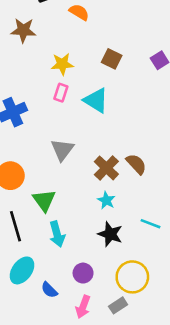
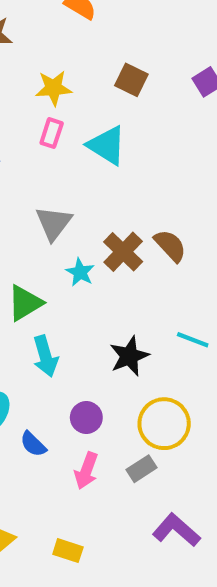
green triangle: (44, 200) -> (25, 303), turned 35
cyan star: (106, 200) -> (80, 272), moved
black star: (110, 234) -> (129, 356), turned 30

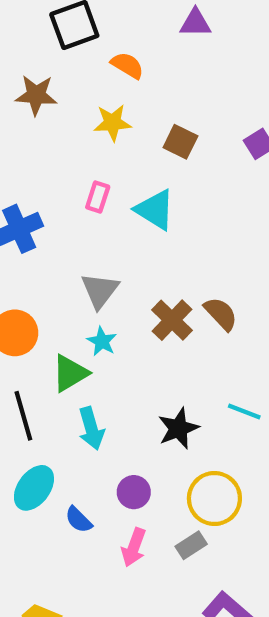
yellow star: (54, 88) -> (113, 123), moved
cyan star: (80, 272) -> (102, 341), moved

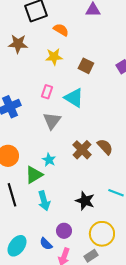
gray triangle: (100, 290) -> (52, 121), moved
black star: (178, 428) -> (85, 201), turned -30
cyan ellipse: (34, 488) -> (17, 246), moved
blue semicircle: (79, 520) -> (46, 244), moved

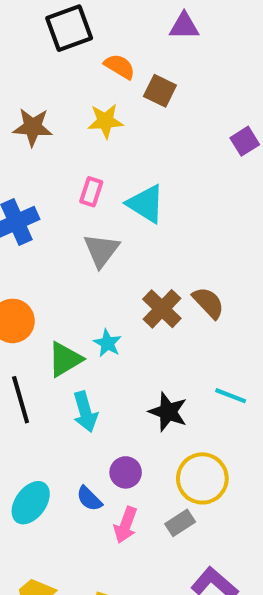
brown star: (18, 44) -> (33, 127), moved
brown square: (86, 66) -> (160, 91), moved
cyan star: (49, 160) -> (107, 343), moved

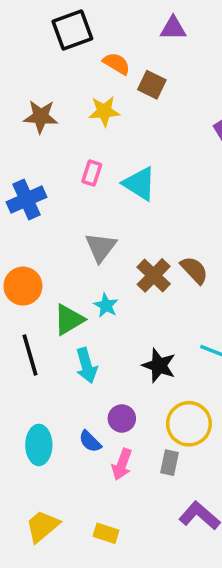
gray triangle: (101, 250) -> (101, 247), moved
cyan ellipse: (31, 503) -> (39, 445), turned -36
gray rectangle: (180, 523) -> (170, 463), turned -45

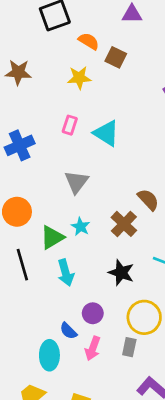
brown star: (41, 117) -> (18, 72), moved
brown cross: (154, 275) -> (124, 224), moved
cyan ellipse: (39, 445) -> (49, 355), moved

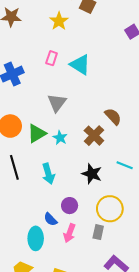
yellow star: (79, 78) -> (59, 21), turned -30
green triangle: (52, 237) -> (37, 133), moved

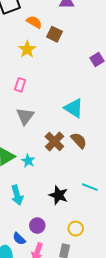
cyan triangle: (80, 65) -> (74, 108), moved
gray triangle: (57, 103) -> (25, 116), moved
brown cross: (94, 136) -> (54, 141), moved
yellow circle: (110, 209) -> (76, 229), size x0.6

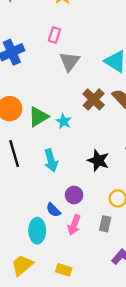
gray triangle: (25, 116) -> (69, 61), moved

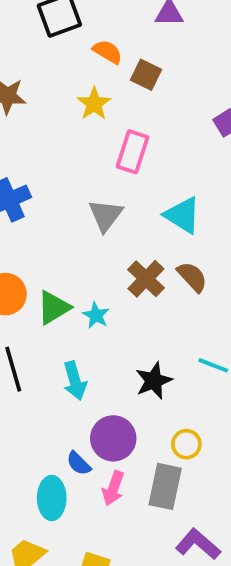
pink rectangle: (54, 35) -> (133, 152), moved, size x1.5
black star: (98, 160) -> (154, 381), turned 30
purple circle: (74, 195) -> (113, 438), size x1.5
gray rectangle: (105, 224) -> (165, 486), size x1.6

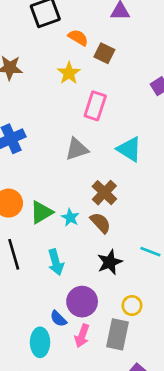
gray triangle: (106, 215) -> (77, 149), turned 35
brown semicircle: (192, 277) -> (100, 223), moved

